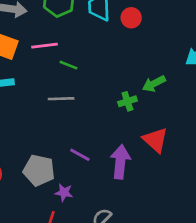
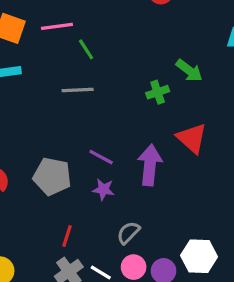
green line: (68, 65) -> (86, 49), turned 36
green arrow: (154, 84) -> (189, 71), turned -115
purple star: (64, 193) -> (103, 189), moved

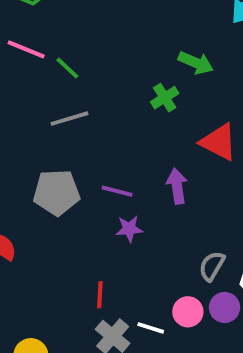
pink line: (57, 26) -> (26, 49), turned 44
purple arrow: (150, 165) -> (177, 186), size x0.7
gray pentagon: (52, 176) -> (57, 192), moved
gray semicircle: (128, 233) -> (212, 266), moved

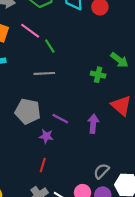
green cross: (165, 98) -> (98, 75), turned 32
purple star: (129, 229) -> (46, 136), moved
red line: (100, 295) -> (43, 165), moved

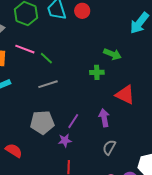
purple line: (60, 119) -> (73, 121), turned -70
gray semicircle: (101, 171) -> (109, 147), moved

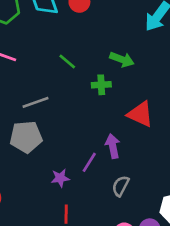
green line: (46, 58) -> (67, 62), moved
purple line: (73, 121) -> (89, 162), moved
gray pentagon: (42, 122) -> (26, 137), moved

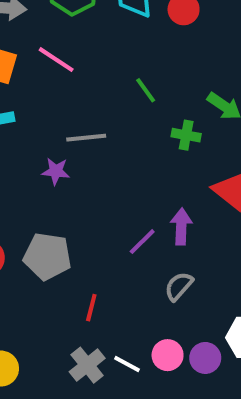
gray pentagon: (26, 137) -> (47, 256), moved
purple star: (60, 178) -> (56, 171), moved

